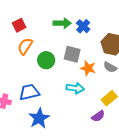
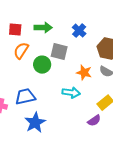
green arrow: (62, 23) -> (43, 28), moved
red square: (19, 25) -> (15, 30), turned 32
gray square: (72, 54) -> (59, 52), moved

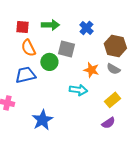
orange semicircle: (21, 51) -> (28, 48), turned -60
blue trapezoid: (25, 97) -> (25, 75), moved
purple semicircle: (94, 121) -> (108, 123), moved

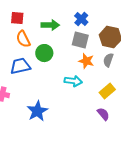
green arrow: (50, 25) -> (50, 25), moved
gray square: (66, 49) -> (80, 40), moved
gray semicircle: (113, 69) -> (108, 60), turned 80
purple semicircle: (108, 123) -> (103, 114), turned -96

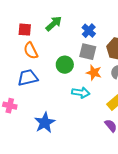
green arrow: (50, 25) -> (54, 24), moved, turned -42
green circle: (44, 53) -> (65, 65), moved

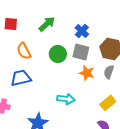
red square: (25, 30) -> (11, 24), moved
green circle: (65, 65) -> (58, 54), moved
cyan arrow: (81, 93) -> (66, 99), moved

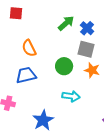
red square: (11, 24) -> (16, 13), moved
green arrow: (47, 24) -> (66, 23), moved
green circle: (58, 54) -> (64, 66), moved

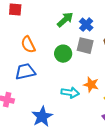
green circle: (64, 66) -> (63, 54), moved
orange star: (92, 70) -> (91, 85), moved

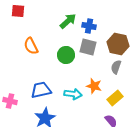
blue cross: (86, 25) -> (89, 26), turned -32
blue trapezoid: (25, 72) -> (41, 90), moved

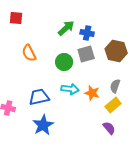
gray square: (88, 47) -> (86, 54), turned -30
gray semicircle: (116, 67) -> (115, 86), moved
cyan arrow: (73, 94) -> (70, 89), moved

